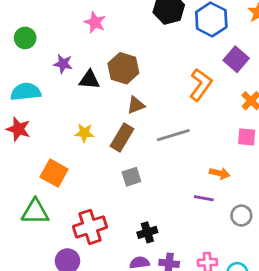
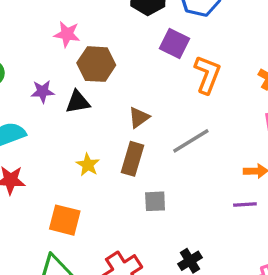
purple square: (236, 59) -> (175, 43), moved
brown hexagon: (123, 68) -> (96, 64), moved
yellow star: (84, 133) -> (88, 165), turned -30
gray square: (131, 177) -> (155, 201), turned 30

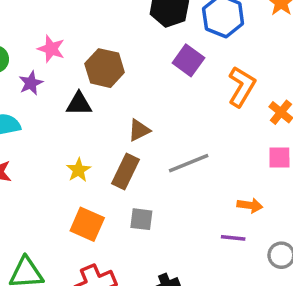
pink star: (67, 34) -> (51, 49), moved
orange L-shape: (207, 75) -> (242, 87), moved
purple star: (43, 91) -> (31, 83), moved, turned -30
orange square: (65, 220) -> (87, 224), moved

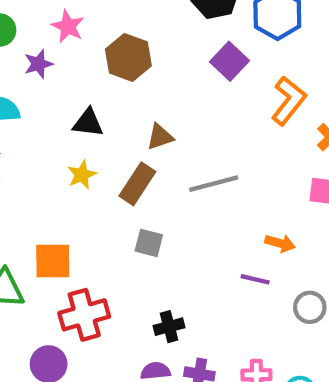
black triangle: (79, 104) -> (88, 123), moved
orange square: (87, 224) -> (53, 261), moved, turned -32

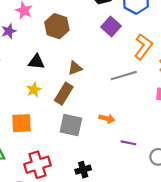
gray line: (214, 184) -> (124, 76), moved
gray square: (149, 243) -> (71, 125), size x1.5
orange arrow: (280, 243) -> (107, 119), moved
orange square: (53, 261) -> (22, 123), moved

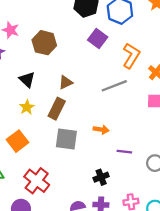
black triangle: (36, 62) -> (27, 80), turned 42
orange square: (22, 123) -> (17, 141), turned -30
red cross: (37, 165) -> (37, 181), turned -30
black cross: (83, 170) -> (101, 177), moved

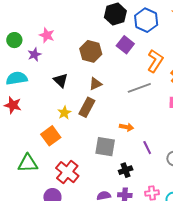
brown hexagon: (44, 43) -> (91, 51), moved
yellow star: (27, 107) -> (64, 113), moved
gray square: (66, 139) -> (105, 147), moved
purple line: (124, 152) -> (147, 148), turned 56

